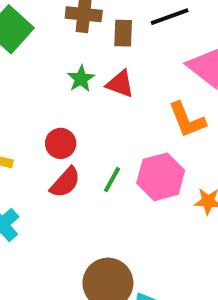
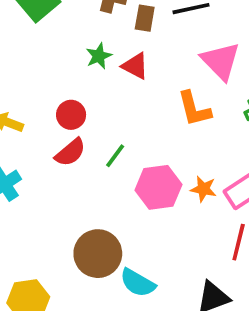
pink hexagon: (161, 177) -> (158, 187), moved

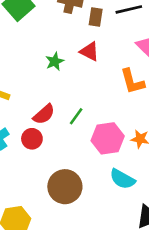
green star: (99, 56) -> (55, 61), moved
red circle: (71, 115) -> (32, 139), moved
cyan semicircle: (138, 283) -> (122, 179), moved

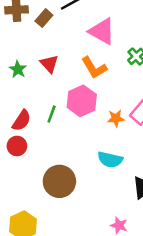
brown rectangle: (96, 17) -> (44, 18), turned 48
red triangle: (89, 51) -> (49, 64), moved, turned 36
pink hexagon: (108, 138) -> (82, 101), moved

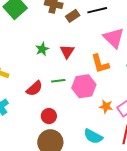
green line: (52, 114) -> (58, 81), moved, turned 48
red circle: (17, 146) -> (49, 116), moved

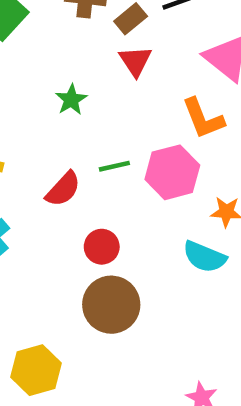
red triangle: (67, 51) -> (135, 61), moved
cyan semicircle: (93, 136) -> (205, 257), moved

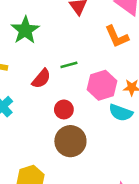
green star: (71, 100) -> (25, 30), moved, size x1.6
pink hexagon: (172, 172) -> (102, 85), moved

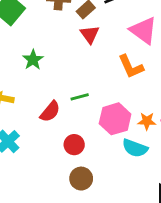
green star: (25, 30) -> (33, 60), size x0.7
brown circle: (70, 141) -> (81, 179), size x0.7

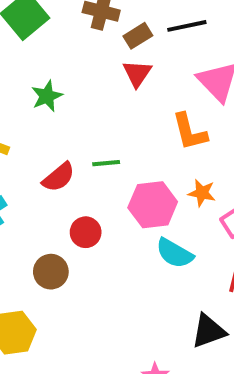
orange star: (147, 121) -> (202, 193), moved
brown circle: (81, 179) -> (51, 272), moved

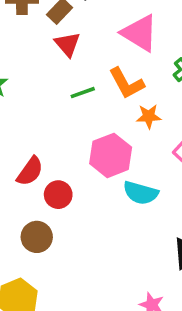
green line: (106, 163) -> (83, 93), moved
red semicircle: (59, 177) -> (30, 171), moved
orange star: (202, 193) -> (149, 116), moved

